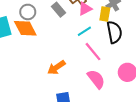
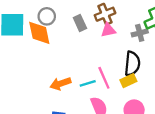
yellow rectangle: (105, 14) -> (128, 81), moved, turned 40
cyan line: (84, 31) -> (88, 83), moved

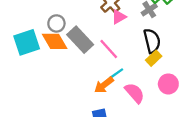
gray rectangle: (80, 23) -> (80, 40), moved, size x1.6
pink line: (104, 78) -> (109, 49), moved
orange arrow: (60, 84) -> (104, 85), moved

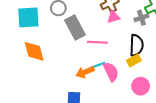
orange diamond: (55, 41) -> (34, 51), moved
pink line: (109, 49) -> (97, 42), turned -60
pink semicircle: (135, 93) -> (111, 72), moved

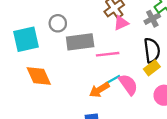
gray rectangle: (75, 27) -> (80, 42), turned -60

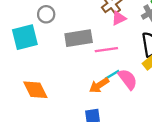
gray circle: (58, 23) -> (46, 14), moved
orange diamond: (39, 76) -> (35, 90), moved

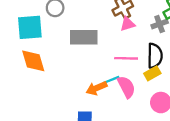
pink line: (106, 50) -> (126, 58), moved
orange diamond: (35, 90) -> (33, 61), moved

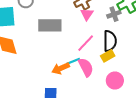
pink triangle: (128, 24) -> (87, 14), turned -40
pink line: (126, 58) -> (86, 43), turned -48

